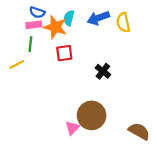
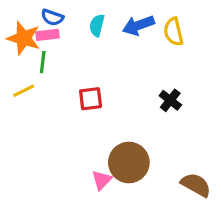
orange star: (55, 27) -> (24, 38), moved
red square: (64, 53) -> (91, 99), moved
black cross: (103, 71) -> (170, 100), moved

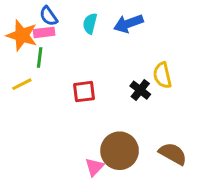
blue semicircle: (52, 17) -> (49, 16), turned 36
yellow semicircle: (173, 32) -> (162, 75), moved
black cross: (170, 100) -> (140, 90), moved
brown semicircle: (196, 185) -> (173, 154), moved

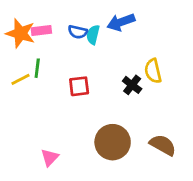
blue semicircle: (49, 16) -> (78, 32), moved, turned -42
cyan semicircle: (90, 24) -> (93, 35), moved
green line: (40, 58) -> (37, 68), moved
pink triangle: (94, 167) -> (50, 157), moved

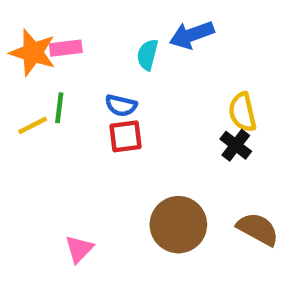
blue semicircle: (78, 32) -> (121, 105), moved
black cross: (132, 85) -> (236, 145), moved

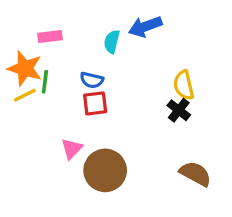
orange star: (33, 53) -> (25, 68), moved
brown circle: (178, 225) -> (105, 170), moved
pink triangle: (79, 249) -> (72, 149), moved

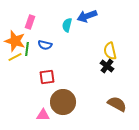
pink rectangle: (50, 37) -> (30, 22), turned -64
blue semicircle: (92, 80) -> (45, 45), moved
red square: (95, 103) -> (47, 77), moved
pink triangle: (72, 149) -> (43, 115), moved, turned 48

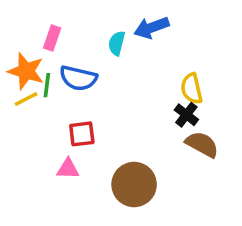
blue semicircle: (45, 45) -> (78, 78), size x1.5
brown circle: (63, 102) -> (134, 184), moved
brown semicircle: (117, 104) -> (202, 144), moved
pink triangle: (43, 115) -> (68, 169), moved

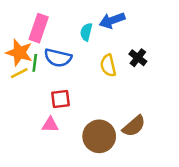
pink rectangle: (52, 38) -> (39, 28), size x1.5
yellow semicircle: (192, 89) -> (108, 65), moved
black cross: (186, 115) -> (138, 58), moved
brown semicircle: (202, 144) -> (134, 126), moved, turned 110

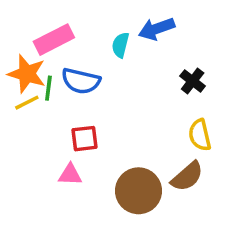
pink rectangle: (39, 28) -> (54, 40), turned 44
yellow semicircle: (108, 65) -> (200, 135), moved

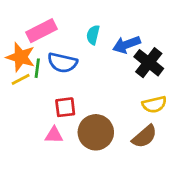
blue arrow: (157, 29) -> (126, 45), moved
black cross: (193, 81) -> (149, 63), size x1.5
yellow semicircle: (200, 135) -> (154, 104), turned -90
brown circle: (139, 191) -> (96, 132), moved

